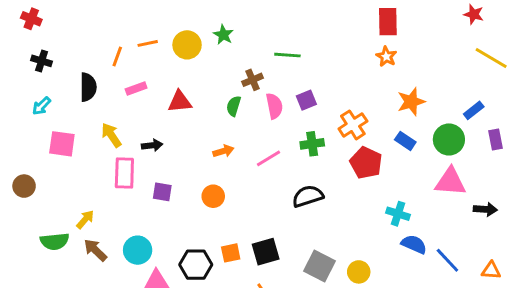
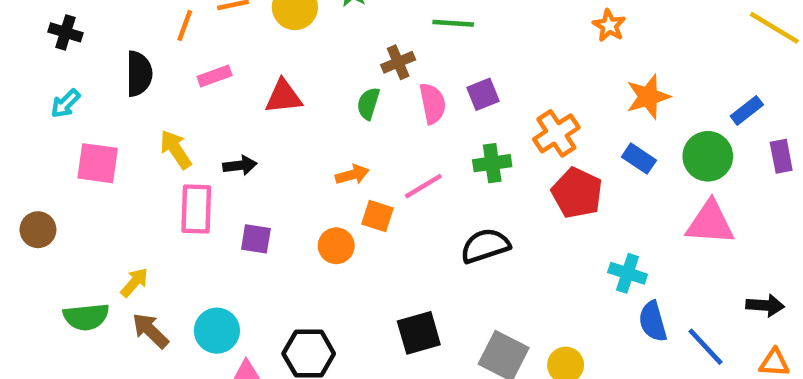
black arrow: (485, 209) -> (765, 305), moved
blue semicircle: (414, 244) -> (653, 321), turned -130
orange square: (231, 253) -> (377, 216), moved, turned 30

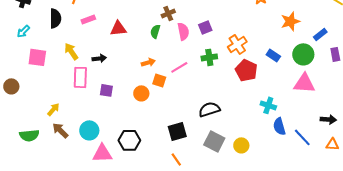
orange star: (648, 97) -> (290, 21), moved
black semicircle: (485, 246) -> (209, 109), moved
green semicircle: (86, 317) -> (29, 135), moved

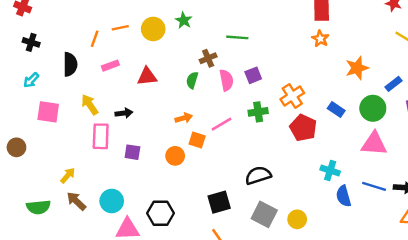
blue line: (302, 137) -> (374, 186), moved, turned -30

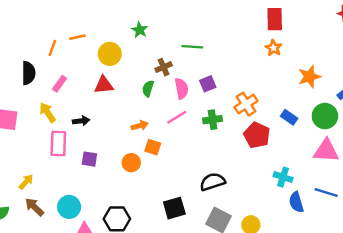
yellow circle: (153, 29) -> (110, 54), moved
pink rectangle: (110, 66) -> (60, 84), moved, turned -35
pink line: (221, 124) -> (177, 117), moved

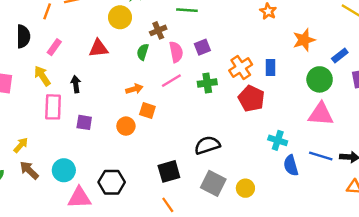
yellow circle: (110, 54) -> (120, 17), moved
blue rectangle: (289, 117) -> (271, 67), moved, turned 56
black arrow: (81, 121) -> (76, 84), turned -91

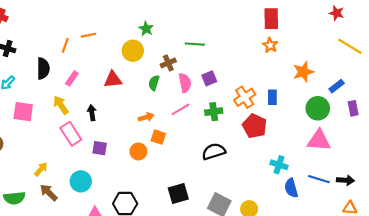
pink rectangle: (53, 107) -> (71, 134), turned -35
black semicircle: (207, 145) -> (214, 151), moved
cyan circle: (64, 170) -> (81, 181), moved

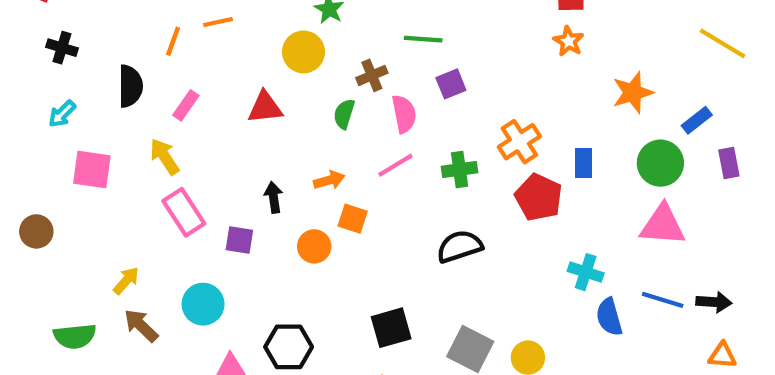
purple square: (209, 78) -> (451, 84), moved
blue rectangle: (272, 97) -> (583, 163), moved
black arrow: (92, 113) -> (274, 197), moved

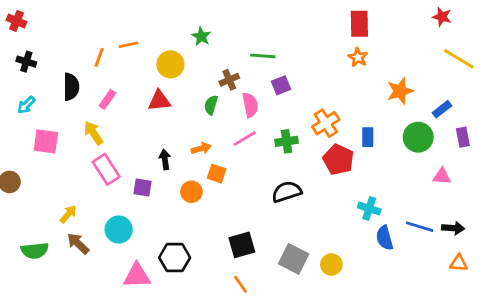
yellow circle: (304, 52) -> (170, 64), moved
pink triangle: (663, 225) -> (442, 176), moved, size x0.6

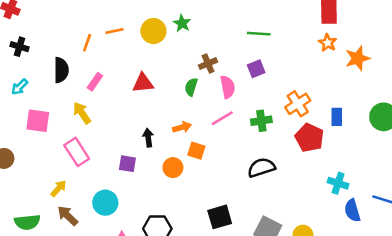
green line: (263, 56) -> (259, 34), moved
yellow circle: (170, 64) -> (153, 31), moved
orange star: (400, 91) -> (358, 58), moved
pink rectangle: (106, 169) -> (77, 152), moved

